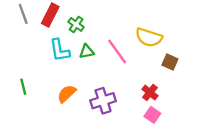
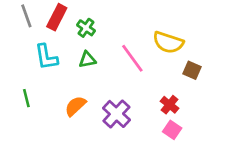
cyan L-shape: (60, 50) -> (46, 57), moved
green triangle: (87, 51) -> (87, 60), moved
purple cross: (103, 101) -> (116, 114), turned -30

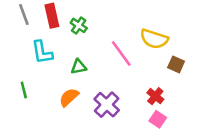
red rectangle: (57, 17) -> (52, 16), turned -40
green triangle: (87, 60) -> (79, 67), moved

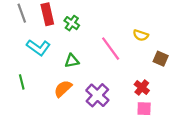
yellow semicircle: (154, 39) -> (141, 35), size x0.6
cyan L-shape: (42, 52) -> (38, 47), turned -45
pink square: (158, 119) -> (144, 109), turned -32

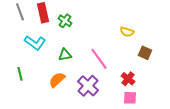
pink line: (111, 49) -> (99, 59), moved

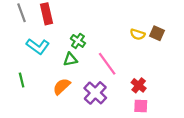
green cross: (65, 21) -> (78, 41), moved
brown square: (145, 53) -> (157, 33), moved

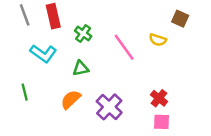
brown square: (157, 33) -> (180, 19), moved
green cross: (78, 41) -> (83, 34), moved
pink line: (107, 64) -> (124, 47), moved

